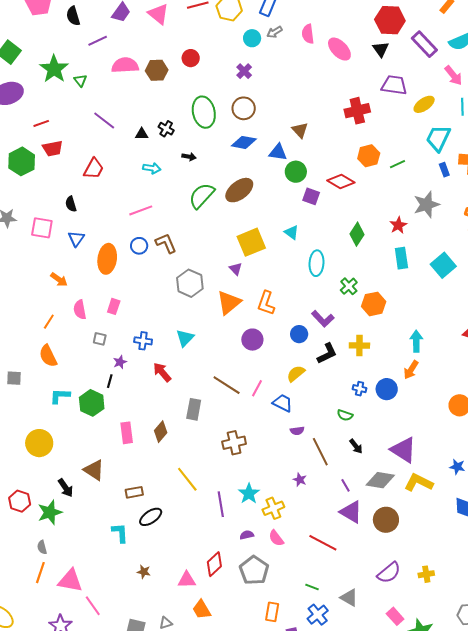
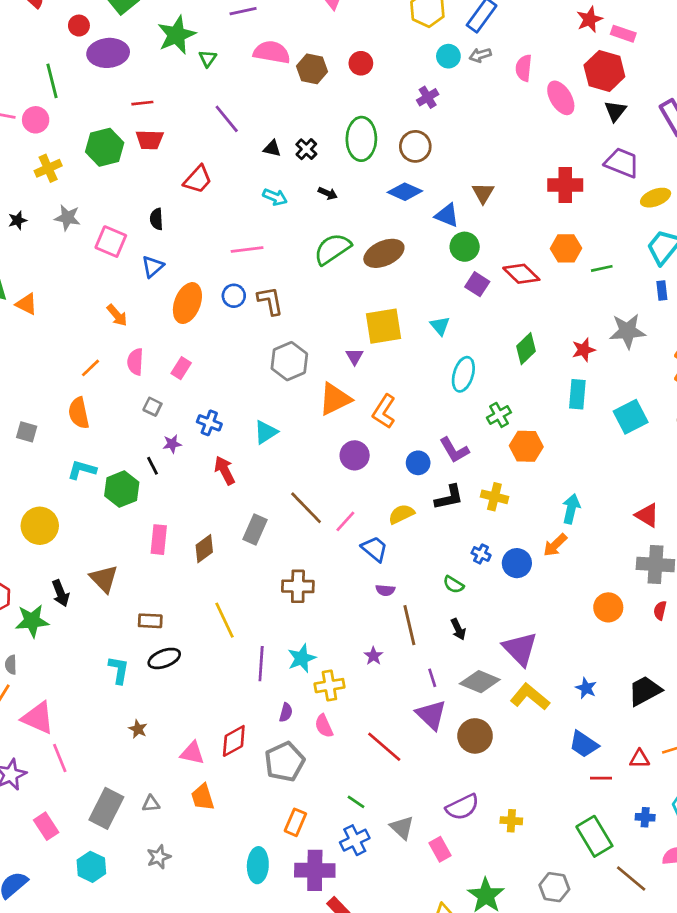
red hexagon: (390, 20) -> (604, 71), moved
black line: (110, 381) -> (152, 466), turned -56
purple semicircle: (247, 535) -> (286, 712), turned 104
pink rectangle: (395, 616) -> (440, 849), moved

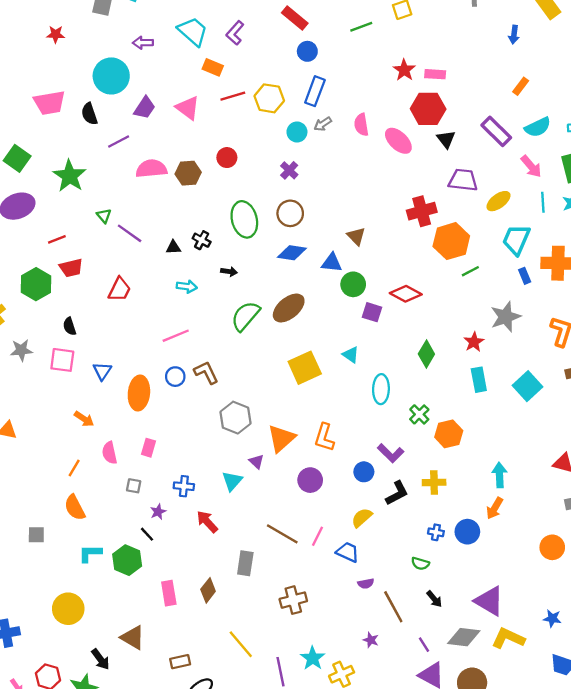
green triangle: (208, 58) -> (104, 216), moved
black semicircle: (156, 219) -> (70, 326), moved
orange hexagon: (566, 248) -> (451, 241), moved, size x1.4
purple triangle: (355, 356) -> (256, 461), moved

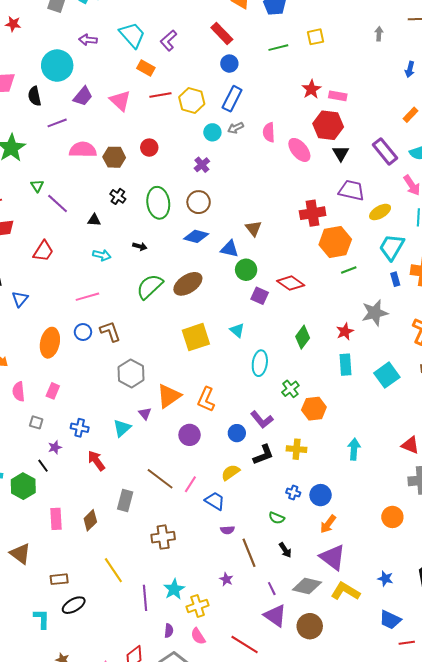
black cross: (202, 240) -> (118, 196), moved
blue triangle: (102, 371) -> (20, 299), moved
orange arrow: (495, 508) -> (328, 524), moved

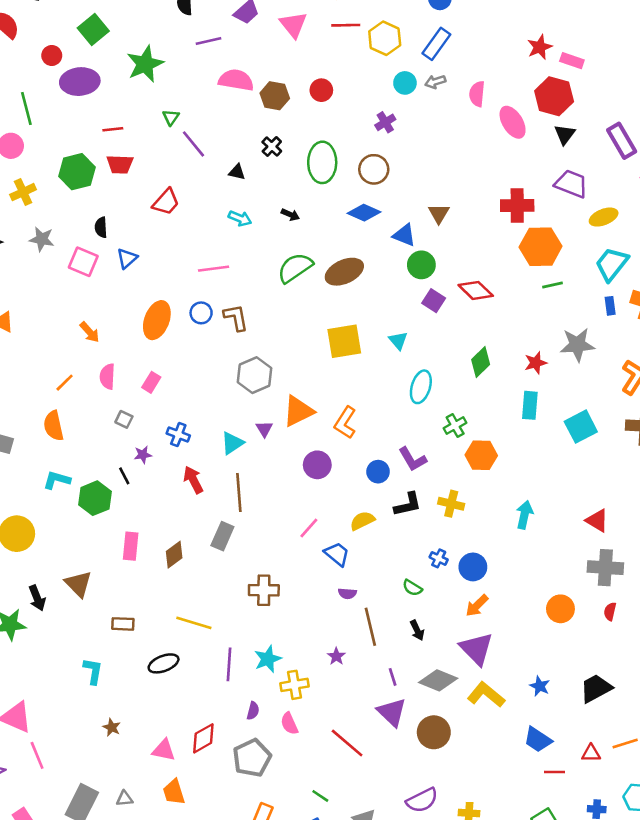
brown line: (160, 479) -> (239, 492), moved, turned 40
yellow line: (113, 570) -> (194, 623), turned -48
black ellipse: (74, 605) -> (164, 663), moved

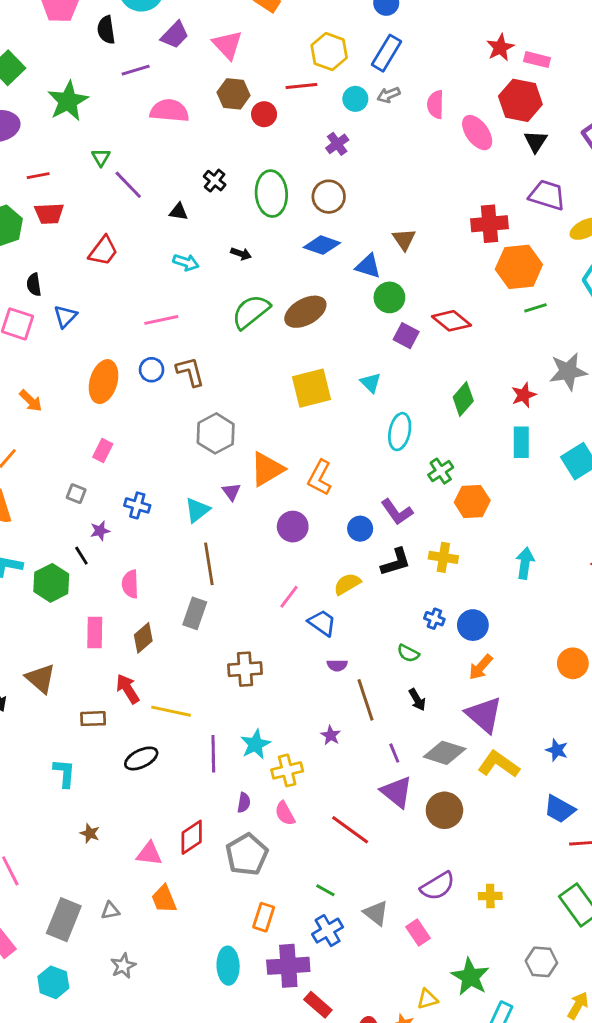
red line: (346, 25) -> (301, 86), moved
brown hexagon: (275, 96) -> (234, 94), moved
pink semicircle: (107, 376) -> (130, 584), moved
red arrow: (193, 480) -> (128, 689), moved

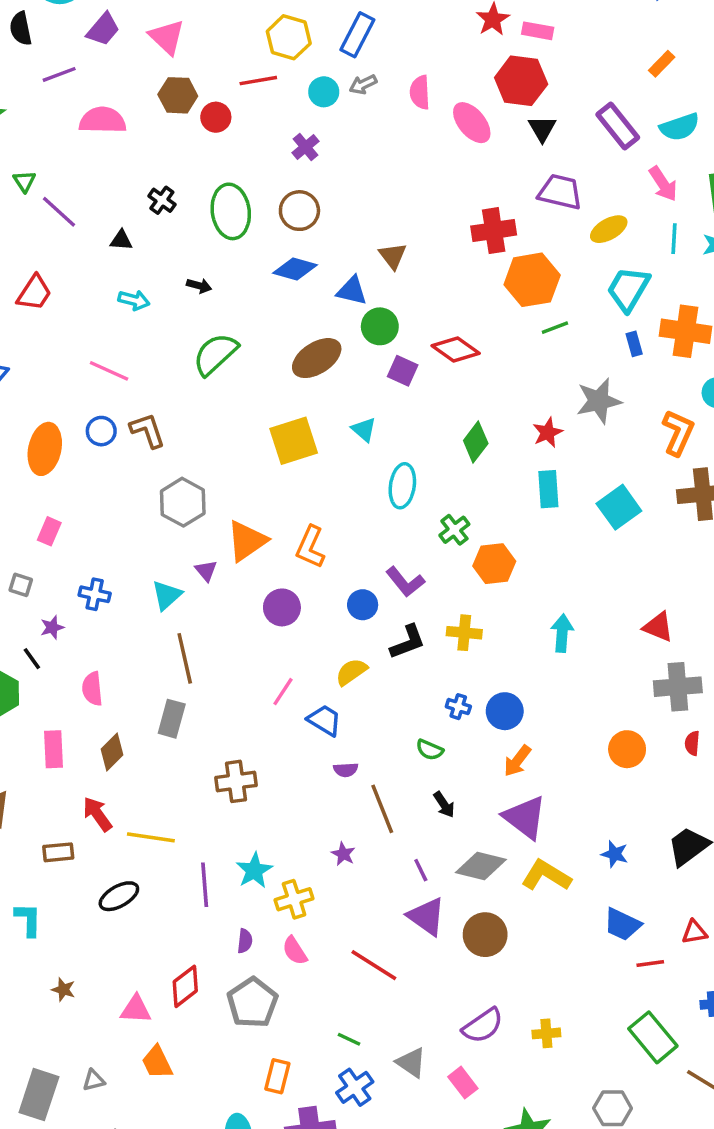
brown ellipse: (305, 312) -> (317, 358), moved
pink line: (161, 320) -> (109, 371), turned 40

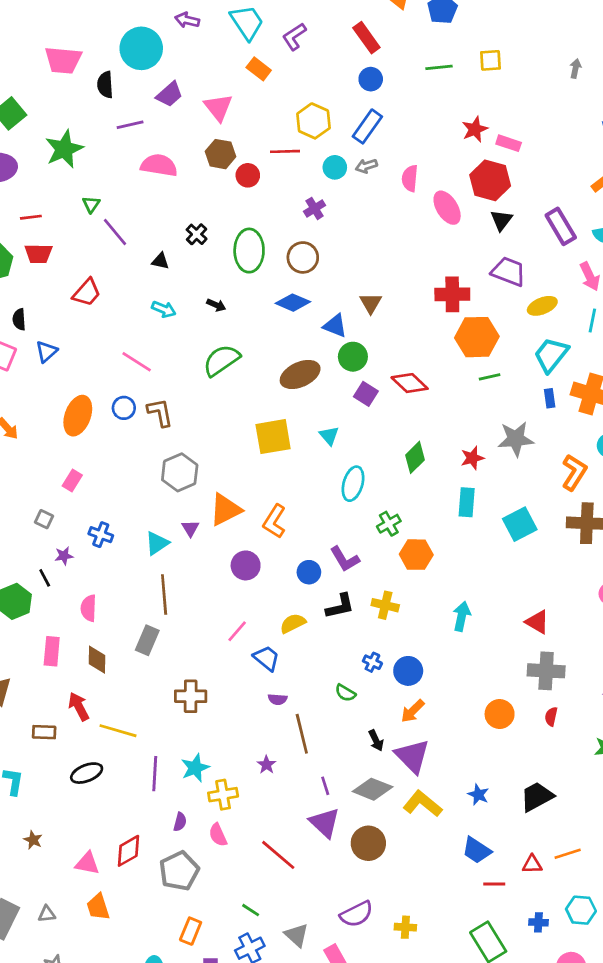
brown diamond: (112, 752) -> (97, 660), turned -52
black arrow: (444, 805) -> (376, 741), moved

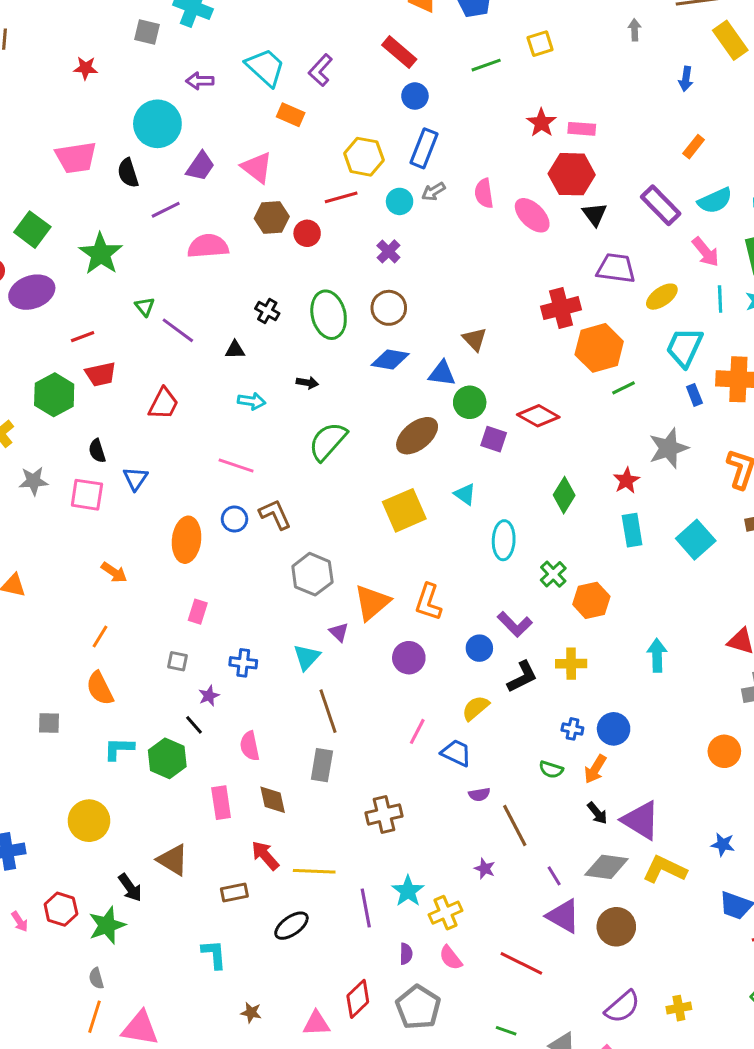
orange arrow: (413, 711) -> (595, 769), moved

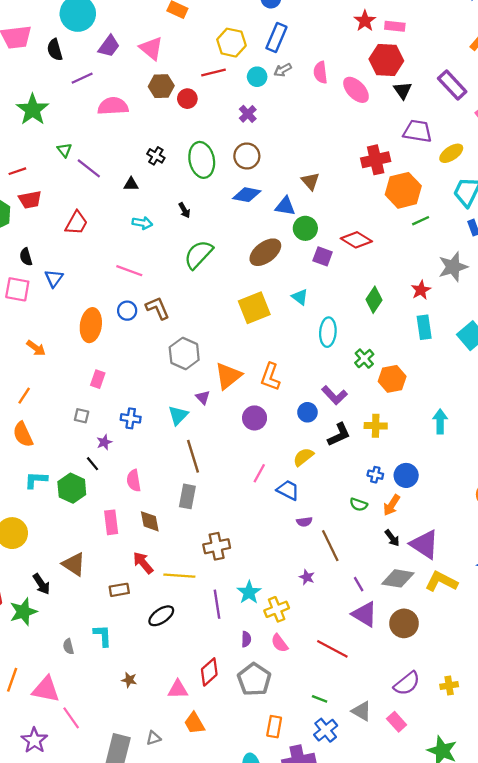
black arrow: (307, 383) -> (184, 210), turned 49
brown cross: (384, 814) -> (217, 546), moved
gray semicircle: (96, 978) -> (68, 646), moved

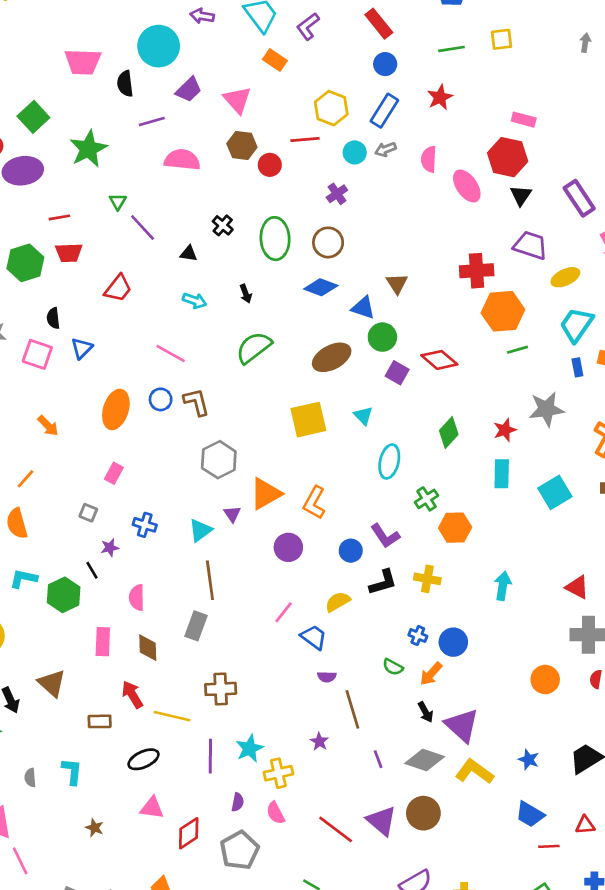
red star: (365, 21) -> (440, 97), moved
purple triangle: (365, 614) -> (382, 821), moved
pink triangle: (178, 689) -> (152, 808), moved

